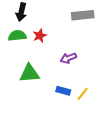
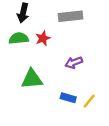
gray rectangle: (83, 15) -> (70, 16), moved

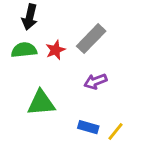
gray rectangle: (70, 16) -> (91, 39), moved, turned -40

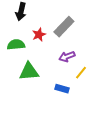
green semicircle: (24, 50) -> (16, 45), moved
yellow line: (115, 131) -> (81, 73), moved

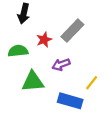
purple arrow: (67, 57) -> (61, 65), moved
blue rectangle: (62, 89) -> (70, 101), size x1.5

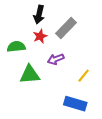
black arrow: (24, 14) -> (39, 15), moved
blue rectangle: (70, 101) -> (75, 104), moved

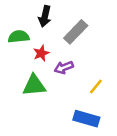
red star: (40, 36) -> (41, 53), moved
green semicircle: (16, 47) -> (19, 37), moved

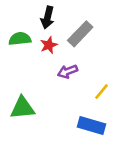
red star: (41, 53) -> (49, 45), moved
green triangle: (34, 85) -> (22, 108), moved

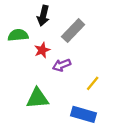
red star: (49, 45) -> (42, 50), moved
green triangle: (22, 108) -> (38, 98), moved

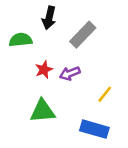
red star: (42, 50) -> (44, 70), moved

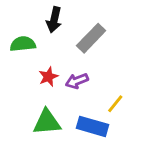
blue rectangle: (94, 129) -> (93, 126), moved

